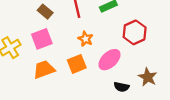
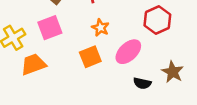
orange trapezoid: (44, 69) -> (33, 64), moved

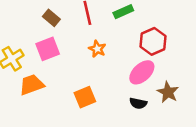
pink ellipse: (128, 52) -> (142, 72), moved
orange square: (90, 57) -> (85, 97), moved

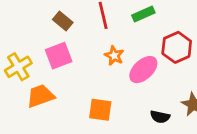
pink ellipse: (142, 72) -> (143, 70), moved
orange square: (85, 97) -> (100, 110), turned 30

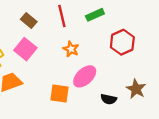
pink square: (59, 56) -> (25, 49), turned -30
pink ellipse: (143, 70) -> (85, 76), moved

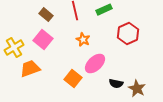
brown star: (136, 89) -> (137, 89), moved
orange square: (60, 94) -> (73, 79), turned 30

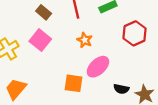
orange trapezoid: (30, 69) -> (16, 89), moved, turned -30
orange square: (73, 79) -> (74, 83), turned -30

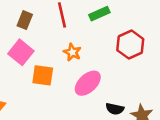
brown rectangle: (44, 12) -> (25, 20), turned 72
orange square: (74, 83) -> (43, 75), moved

